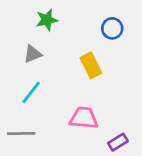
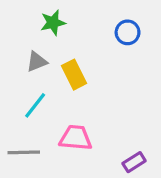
yellow rectangle: (91, 65) -> (74, 75), moved
pink trapezoid: (84, 118) -> (76, 138), moved

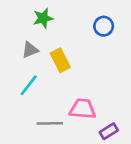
pink trapezoid: (76, 138) -> (83, 109), moved
gray line: (24, 152) -> (50, 123), moved

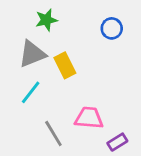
gray triangle: (30, 50) -> (32, 54), size x1.5
gray line: (50, 123) -> (53, 134), turned 60

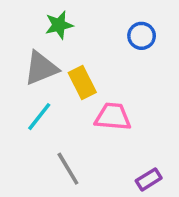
pink trapezoid: (89, 118) -> (113, 117), moved

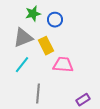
blue circle: (142, 36) -> (55, 20), moved
gray line: (68, 169) -> (38, 94), turned 36

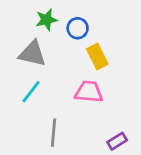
gray triangle: (23, 38) -> (32, 54), turned 35
yellow rectangle: (46, 46) -> (97, 56), moved

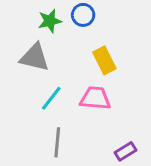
blue circle: (78, 28) -> (83, 15), moved
cyan line: (31, 92) -> (51, 98), moved

